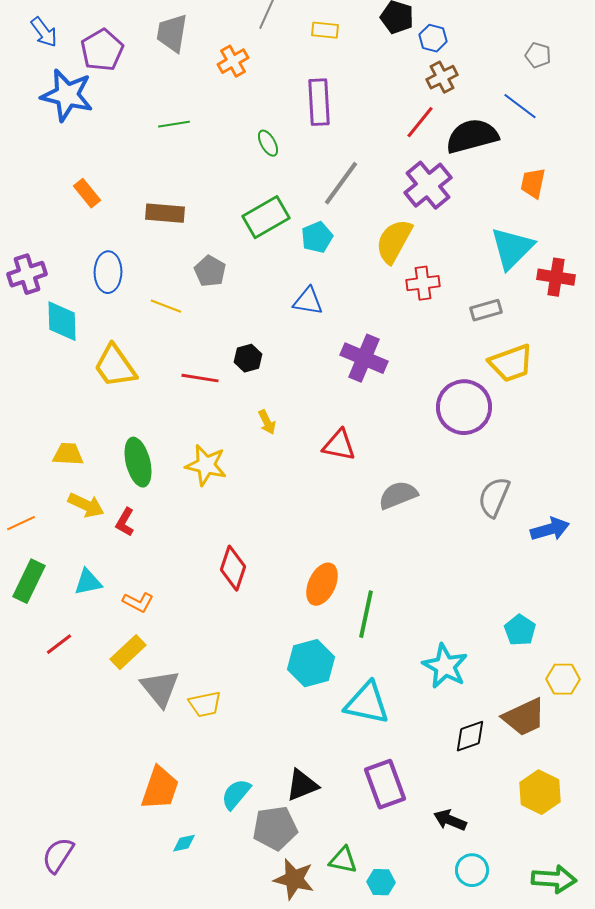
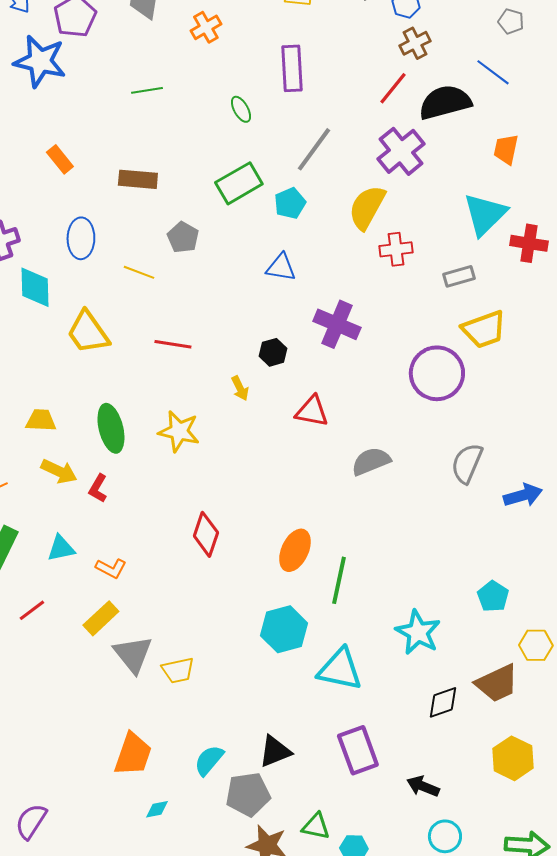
black hexagon: (248, 358) -> (273, 352), moved

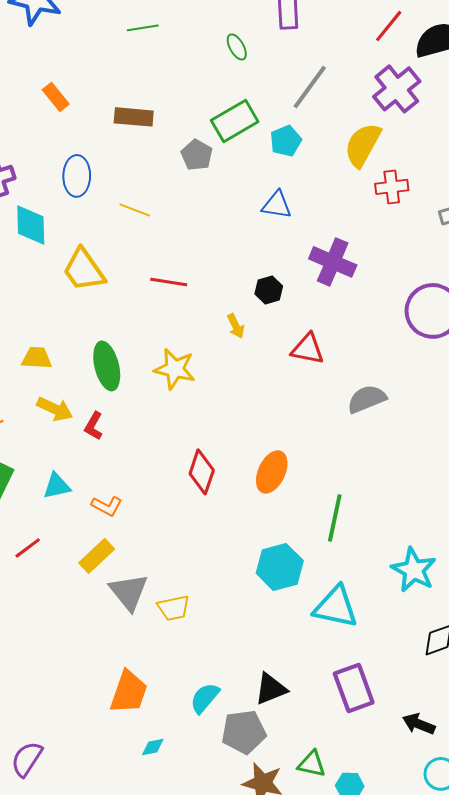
gray pentagon: (183, 237) -> (197, 155), moved
orange ellipse: (295, 550) -> (272, 472), moved

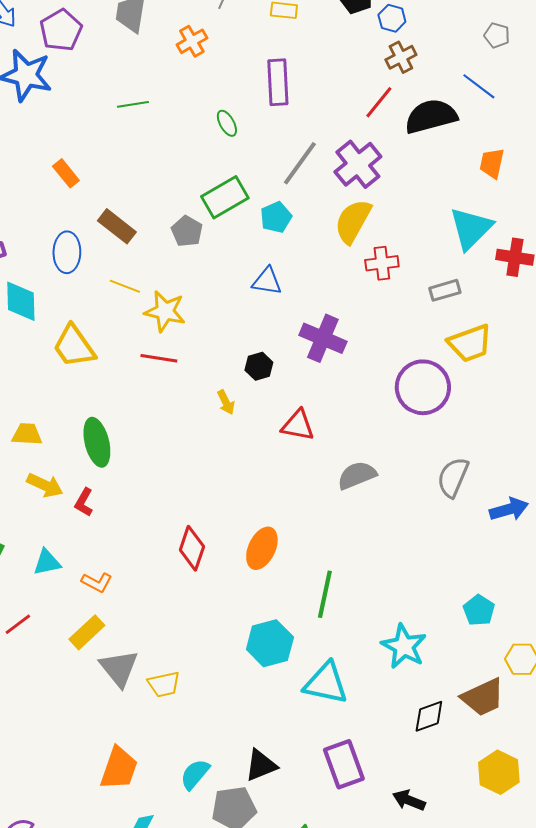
purple cross: (397, 89) -> (358, 164), moved
orange rectangle: (56, 97) -> (66, 173), moved
brown rectangle: (134, 117) -> (117, 226), moved, turned 33
yellow star: (175, 369) -> (165, 311), moved

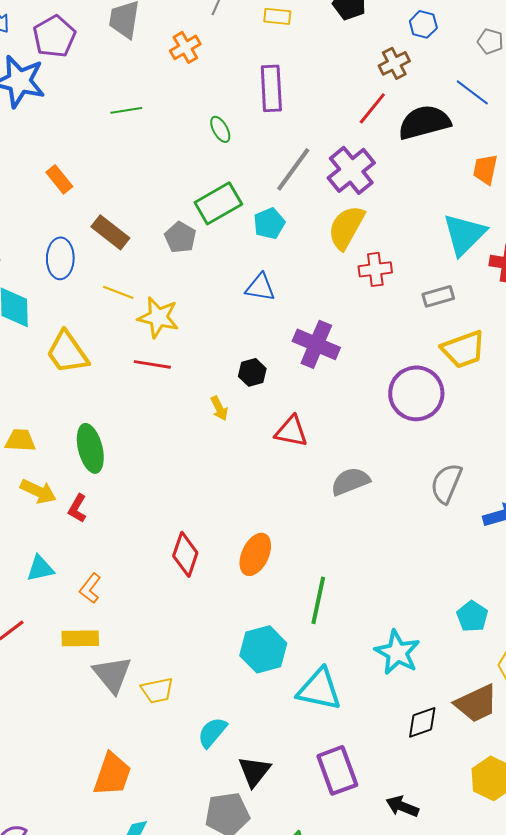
blue hexagon: (392, 18) -> (423, 24), moved
orange L-shape: (97, 582) -> (90, 588), turned 100
yellow rectangle: (87, 632) -> (80, 638), turned 42
black triangle: (261, 765) -> (254, 771), turned -30
cyan semicircle: (195, 774) -> (212, 732), moved

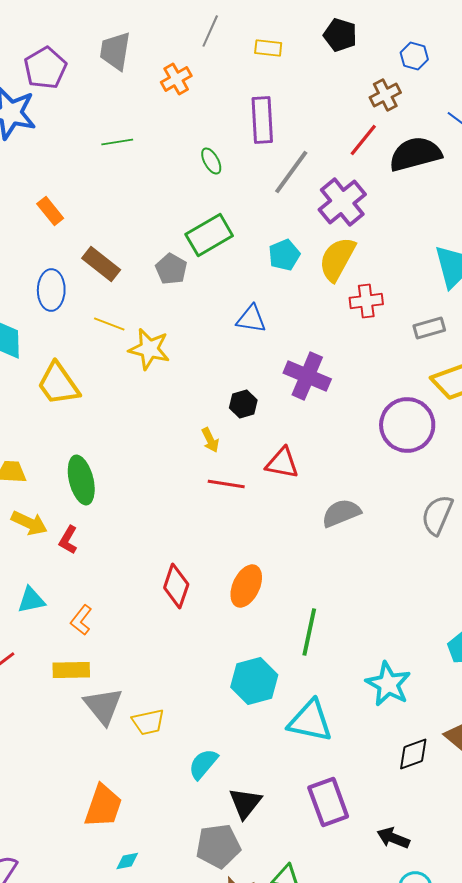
gray line: (293, 169) -> (291, 172), moved
cyan pentagon: (269, 223) -> (284, 255), moved
red line: (152, 364) -> (226, 484), moved

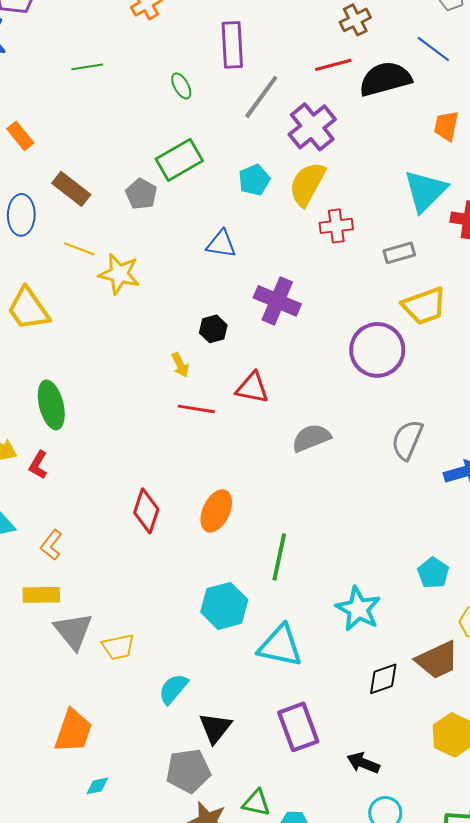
red line: (363, 140) -> (333, 65), turned 36

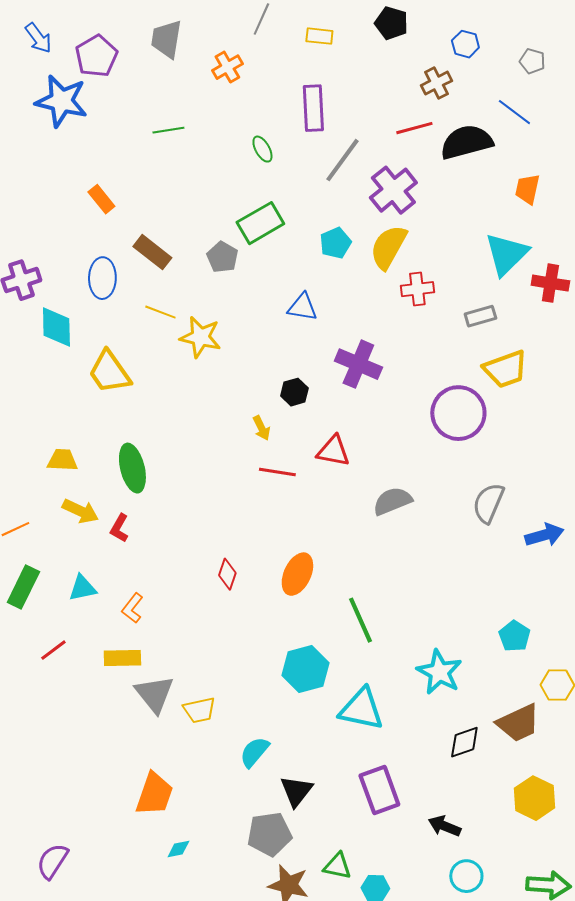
red diamond: (146, 511) -> (227, 574), size x0.7
green line: (279, 557) -> (360, 620), turned -36

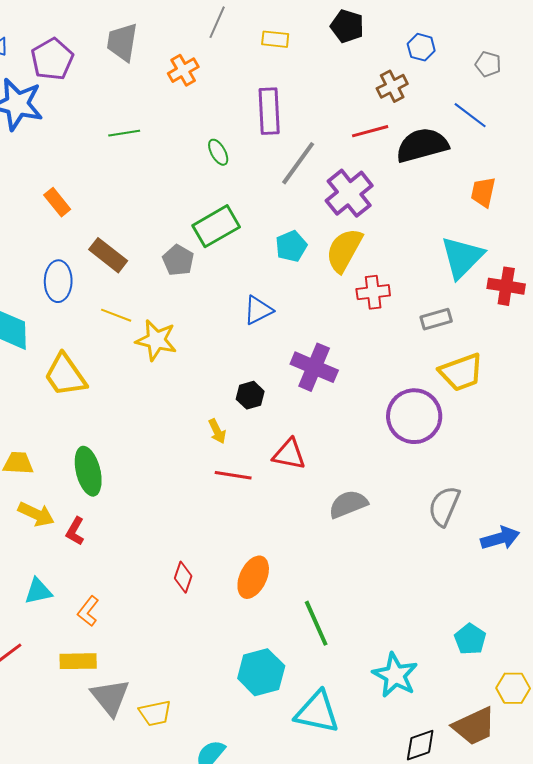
blue triangle: (302, 307) -> (258, 310), turned -36

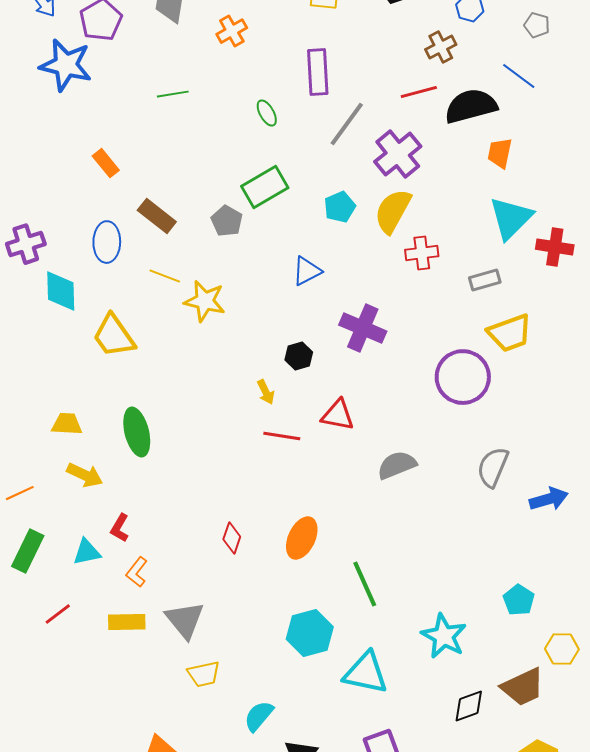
orange trapezoid: (483, 192) -> (500, 153), moved
red L-shape: (75, 531) -> (120, 528), moved
gray triangle: (110, 697) -> (185, 620), moved

